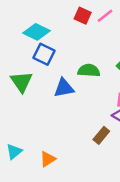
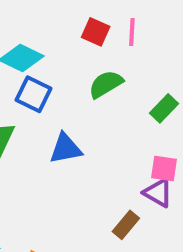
pink line: (105, 16) -> (132, 32), turned -49
green semicircle: (89, 71) -> (106, 84), moved, turned -35

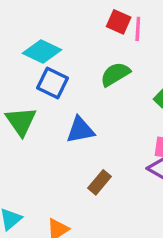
red square: (96, 32) -> (119, 22), moved
brown rectangle: (126, 225) -> (99, 182), moved

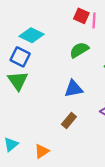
blue square: (52, 83) -> (20, 57), moved
blue triangle: (80, 130) -> (74, 89), moved

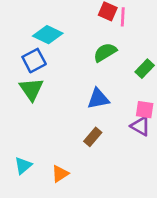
blue square: (20, 57) -> (34, 61), turned 36

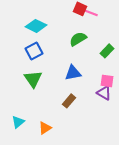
pink line: (123, 17) -> (91, 13), turned -72
blue square: (34, 61) -> (34, 51), moved
green triangle: (31, 89) -> (33, 79), moved

